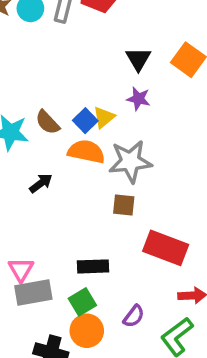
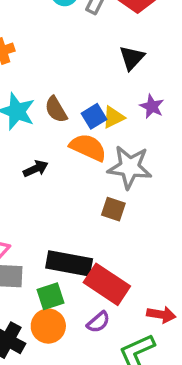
black triangle: (138, 59) -> (132, 58), moved
red rectangle: (166, 248) -> (107, 284), moved
black rectangle: (93, 266) -> (69, 263), size x1.4

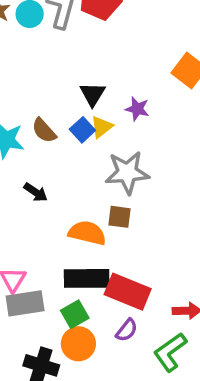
black triangle: (132, 58) -> (92, 94), moved
orange semicircle: (88, 147) -> (87, 233), moved
black arrow: (36, 169) -> (36, 192), turned 70

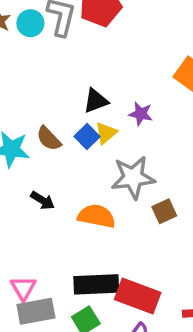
black triangle: (92, 94) -> (96, 101), turned 40
brown square: (119, 217) -> (164, 211), moved, turned -30
orange semicircle: (87, 233) -> (97, 216), moved

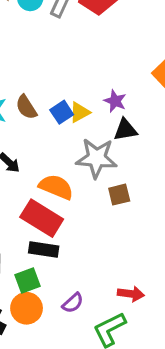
black triangle: (96, 101) -> (125, 130), moved
black rectangle: (96, 284) -> (44, 249), size x0.7
red rectangle: (138, 296) -> (42, 218), moved

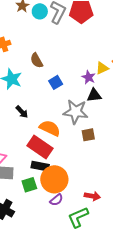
brown semicircle: (26, 107) -> (37, 60), moved
yellow triangle: (80, 112) -> (102, 68), moved
orange circle: (27, 308) -> (54, 179), moved, size x1.4

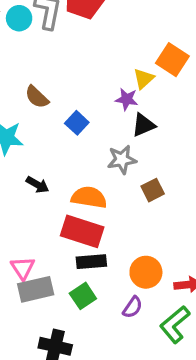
gray star: (75, 112) -> (122, 160), size x0.7
orange circle: (54, 179) -> (146, 272), moved, size x0.7

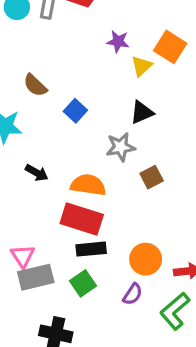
purple star: (127, 99) -> (118, 41), moved

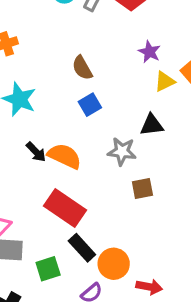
brown semicircle: (35, 85) -> (82, 68), moved
orange semicircle: (88, 185) -> (65, 156), moved
black rectangle: (91, 249) -> (82, 248), moved, turned 36

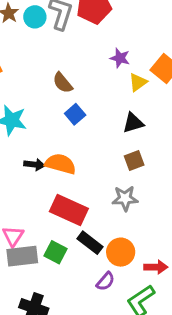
gray star: (122, 151) -> (125, 198), moved
black arrow: (36, 152) -> (34, 165), turned -30
brown square: (142, 189) -> (134, 160), moved
green square: (48, 269) -> (56, 252), moved, turned -35

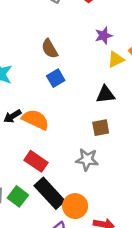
purple star: (120, 58) -> (104, 36), turned 30
black arrow: (34, 165) -> (12, 116), turned 132
red rectangle: (69, 210) -> (36, 161), size x0.7
black rectangle: (90, 243) -> (50, 193), size x1.4

